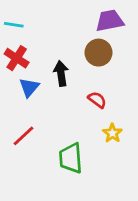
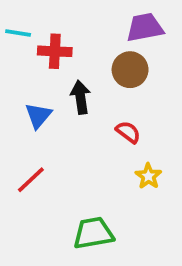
red cross: (17, 58) -> (55, 51), moved, turned -30
green trapezoid: (71, 158) -> (93, 233), moved, turned 84

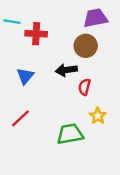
black arrow: (80, 97) -> (66, 70), moved, turned -90
red semicircle: (128, 132) -> (84, 87), turned -112
green trapezoid: (93, 233) -> (70, 134), moved

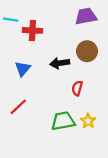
brown circle: (86, 46) -> (87, 51), moved
red semicircle: (84, 87) -> (77, 88), moved
yellow star: (98, 116) -> (88, 121), moved

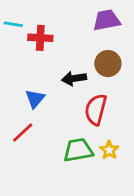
blue triangle: (23, 69) -> (35, 99), moved
red semicircle: (77, 88) -> (96, 109), size x1.6

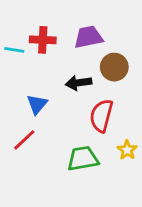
purple trapezoid: (107, 20) -> (89, 37), moved
cyan line: (13, 24) -> (14, 50), moved
yellow star: (109, 150) -> (127, 150), moved

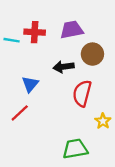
green trapezoid: (83, 159) -> (75, 149), moved

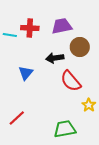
red semicircle: (82, 93) -> (71, 81), turned -55
red line: (20, 113) -> (17, 118), moved

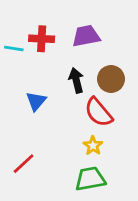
brown circle: (80, 47) -> (111, 79), moved
black arrow: (55, 58) -> (76, 80), turned 84
yellow star: (89, 105) -> (93, 146), moved

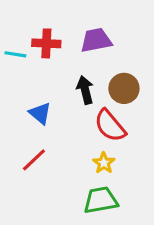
blue triangle: (36, 101) -> (40, 113), turned -30
red line: (24, 164) -> (34, 160), moved

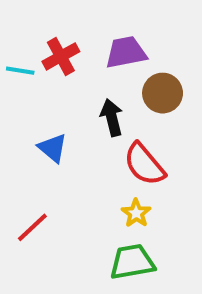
red cross: (46, 43) -> (61, 56), turned -32
brown circle: (124, 88) -> (163, 93), moved
red line: (34, 160) -> (32, 227), moved

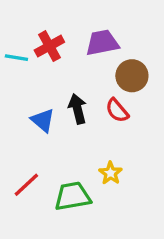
black arrow: (112, 117) -> (77, 109), moved
red semicircle: (144, 164) -> (117, 110), moved, size x0.7
green trapezoid: (132, 262) -> (73, 196), moved

